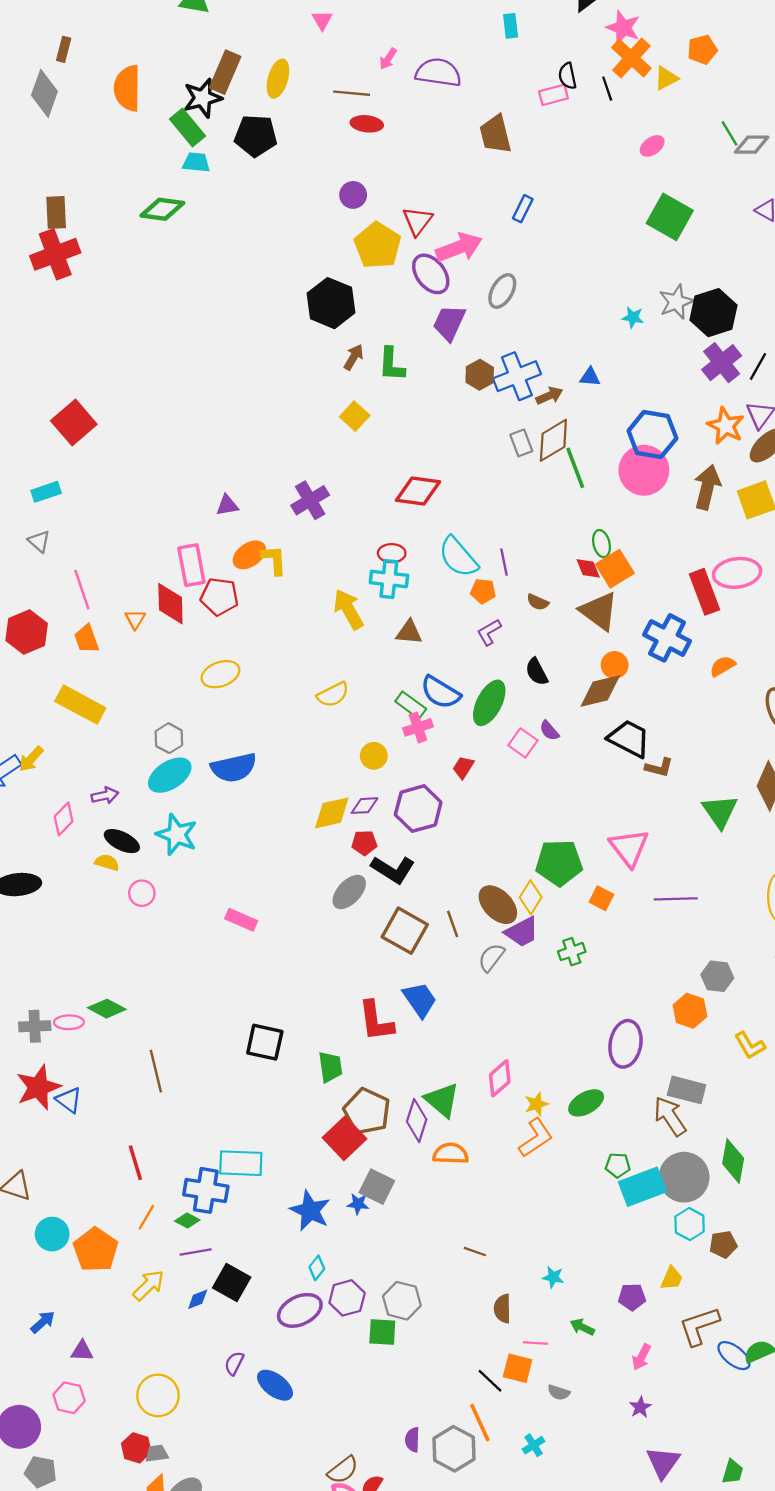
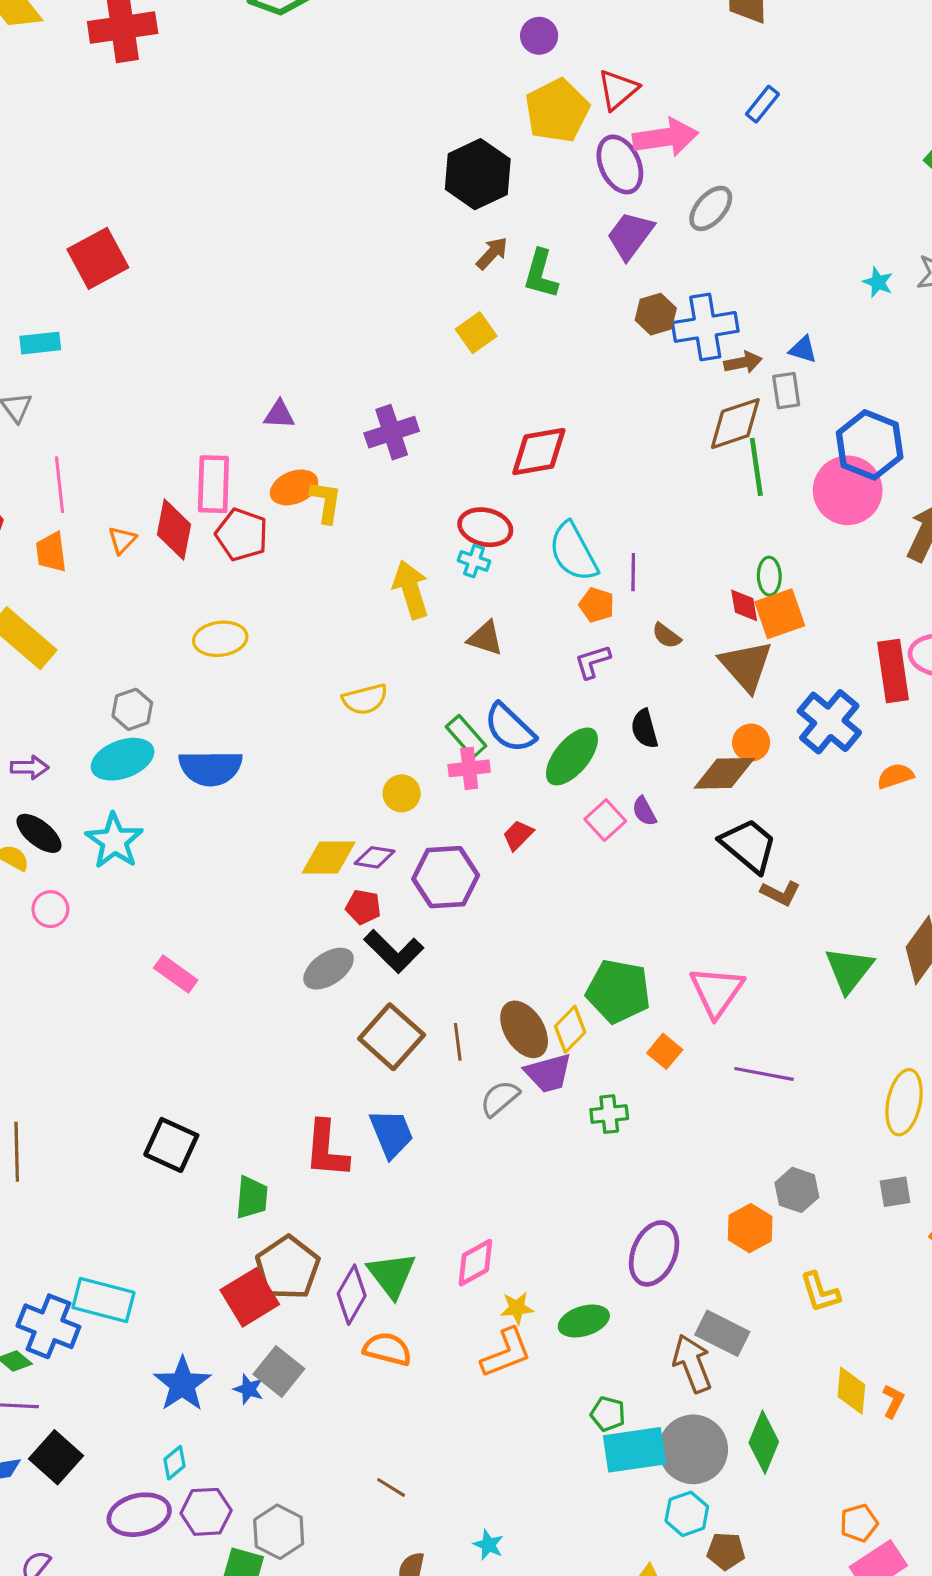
gray rectangle: (521, 443) -> (786, 391), moved
red diamond: (418, 491) -> (539, 452), turned -30
red ellipse: (392, 553) -> (485, 527), size x1.4
cyan cross: (389, 579) -> (474, 561), size x0.6

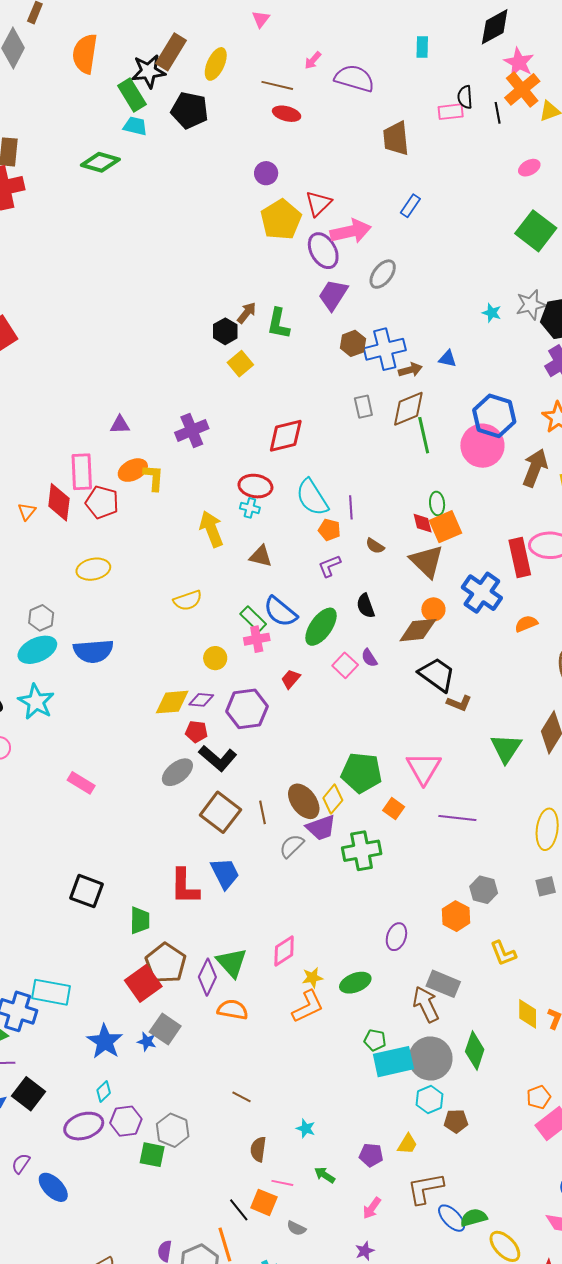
black hexagon: (478, 174) -> (225, 331), moved, size x0.6
gray rectangle: (786, 391) -> (363, 407), moved
green cross: (609, 1114) -> (362, 851), size x1.6
purple ellipse: (654, 1253) -> (396, 937), size x0.7

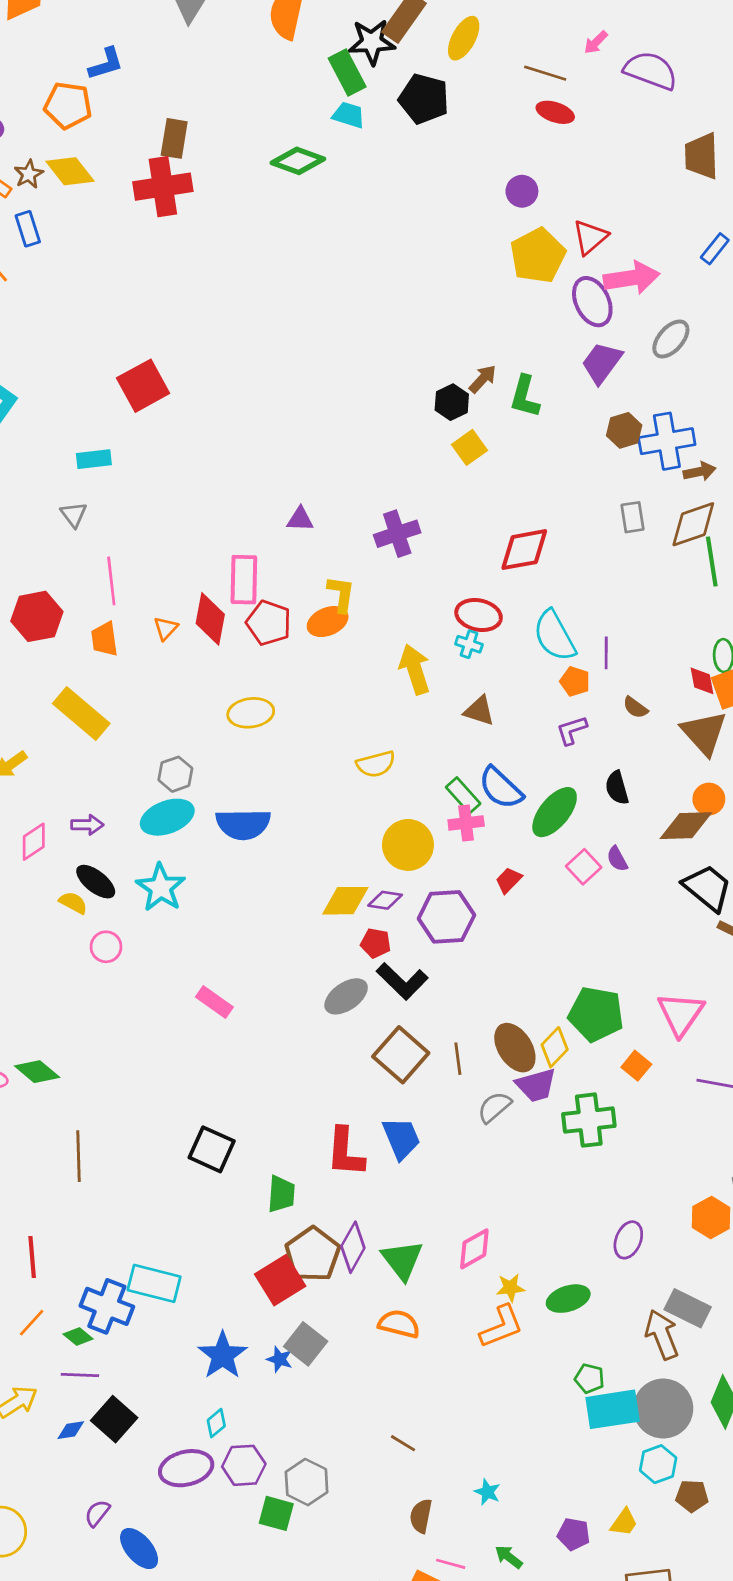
orange ellipse: (133, 470) -> (328, 622), moved
yellow circle: (215, 658) -> (408, 845), size x1.6
purple diamond: (207, 977) -> (353, 1247), moved

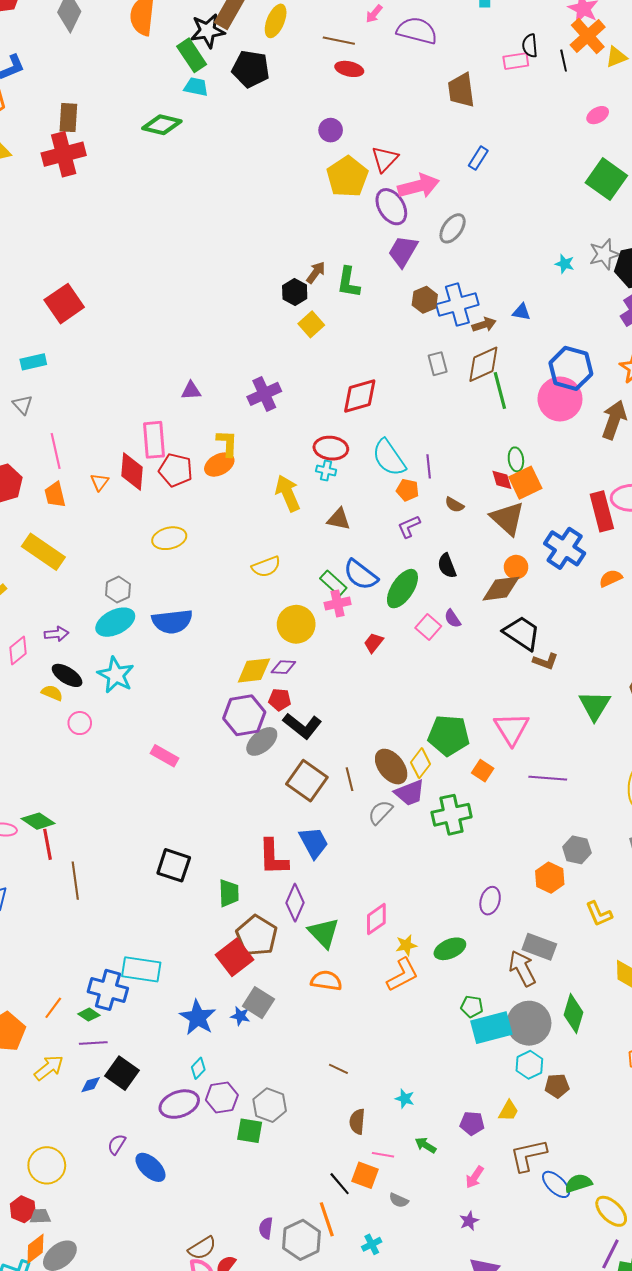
purple hexagon: (446, 917) -> (244, 715), moved
purple diamond: (353, 1247) -> (295, 903), moved
red line: (32, 1257) -> (47, 844), moved

